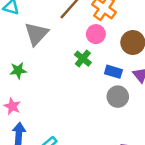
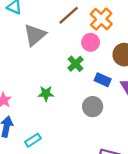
green star: (18, 70) -> (46, 94), moved
gray circle: (118, 97) -> (93, 107), moved

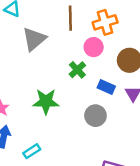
brown line: (69, 15) -> (70, 18), turned -50
orange cross: (101, 19) -> (105, 22), turned 30
green star: (46, 94) -> (46, 102), size x1.5

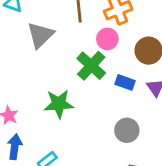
green cross: (77, 70) -> (91, 66), size x1.5
gray circle: (95, 116) -> (127, 130), moved

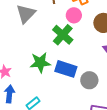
blue rectangle: (125, 82) -> (66, 69), moved, size x1.5

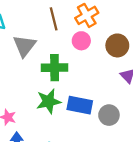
green cross: (63, 35) -> (55, 68), moved, turned -35

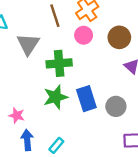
blue rectangle: (80, 105) -> (86, 99), turned 65

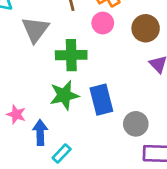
gray circle: (116, 106) -> (136, 124), moved
blue arrow: (27, 140) -> (40, 132), moved

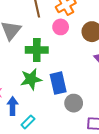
gray circle: (136, 124) -> (74, 103), moved

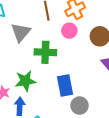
green star: (31, 79) -> (25, 81), moved

